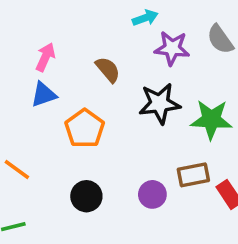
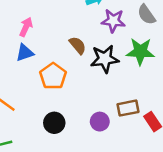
brown semicircle: (108, 70) -> (78, 45), moved
green star: (211, 120) -> (140, 51), moved

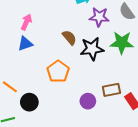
orange pentagon: (53, 76) -> (58, 71), moved
black circle: (54, 123) -> (29, 102), moved

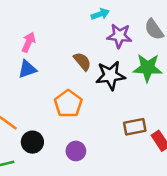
purple circle: (88, 101) -> (76, 151), moved

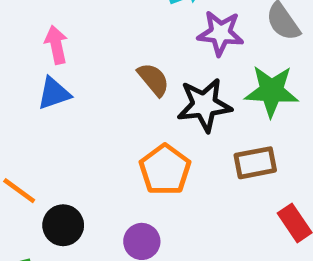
pink arrow: (29, 42) -> (56, 45), turned -36
orange pentagon: (68, 104) -> (165, 170), moved
brown rectangle: (135, 127) -> (255, 163), moved

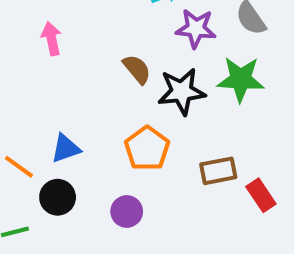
blue triangle: (54, 93) -> (66, 148), moved
brown rectangle: (255, 163) -> (218, 171), moved

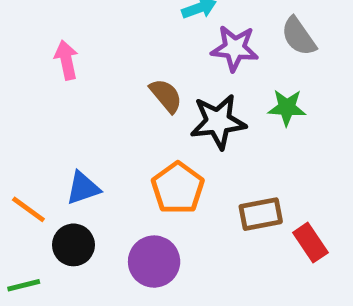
green star: (241, 79) -> (287, 107), size x0.7
purple circle: (127, 212) -> (154, 262), size x1.4

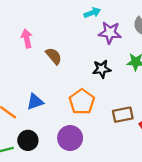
brown semicircle: (166, 96) -> (54, 56), moved
black star: (218, 122) -> (102, 69), size x0.7
black circle: (73, 245) -> (28, 140), moved

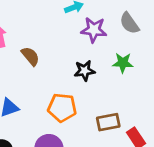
orange pentagon: (82, 102) -> (62, 108), turned -30

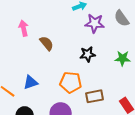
green star: (123, 63) -> (123, 58), moved
brown rectangle: (108, 122) -> (95, 96), moved

